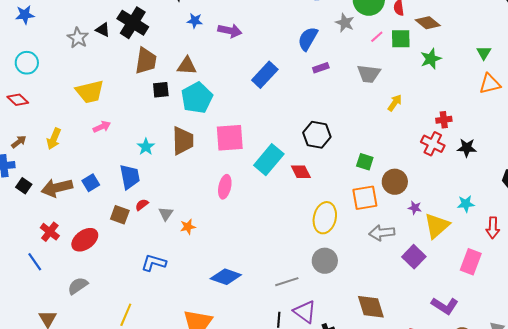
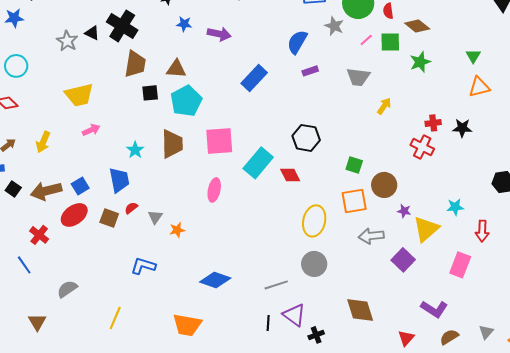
black star: (467, 148) -> (462, 128), moved
red ellipse: (85, 240) -> (74, 215), moved

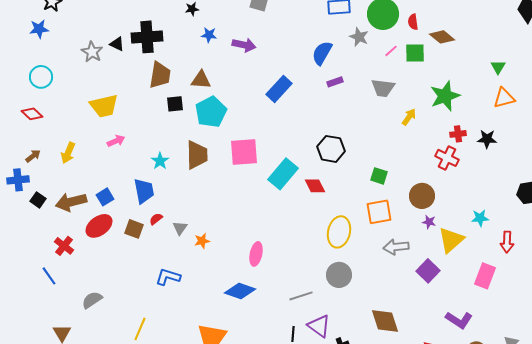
black cross: (122, 26) -> (147, 37), turned -36
green star: (420, 62) -> (445, 96), moved, size x1.4
brown circle: (384, 185) -> (422, 196), moved
pink ellipse: (214, 190) -> (256, 254), moved

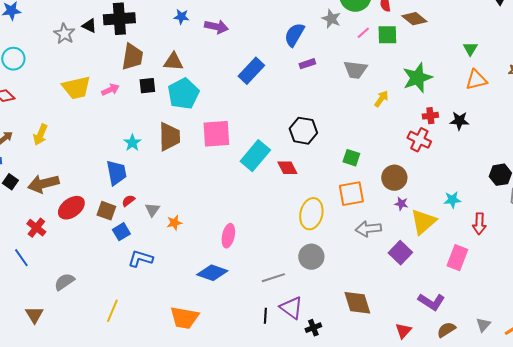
pink arrow: (116, 141) -> (110, 90), moved
blue square: (105, 197) -> (121, 232), moved

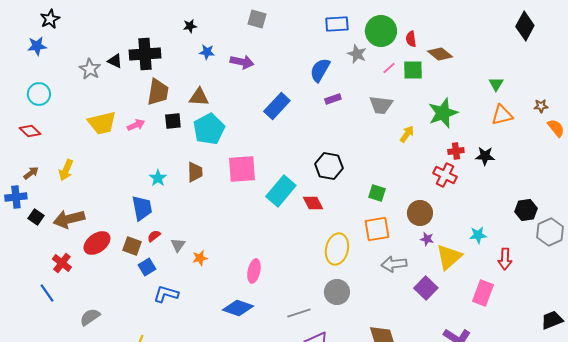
brown trapezoid: (169, 137) -> (195, 172), size x0.7

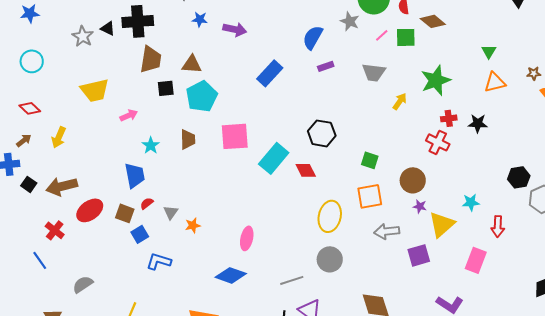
pink arrow: (136, 125) -> (129, 115), moved
red diamond: (30, 131) -> (30, 108), moved
purple square: (426, 288) -> (419, 255), turned 30

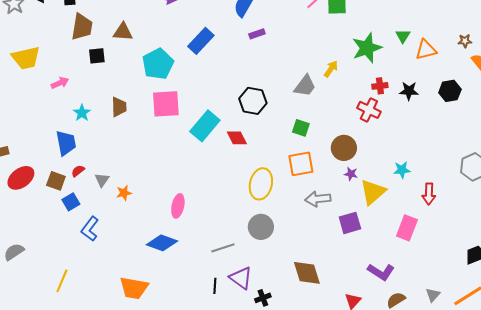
green triangle: (489, 51) -> (403, 36), moved
gray trapezoid: (374, 72) -> (305, 86), moved, turned -60
cyan pentagon: (202, 96) -> (158, 64), moved
black hexagon: (519, 177) -> (450, 91), moved
blue L-shape: (159, 261) -> (90, 229), turned -70

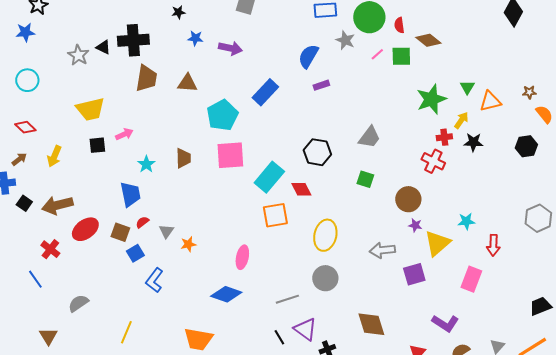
black square: (97, 56) -> (97, 145), moved
yellow arrow: (331, 69) -> (461, 120), moved
black hexagon: (450, 91) -> (526, 146), moved
orange square: (301, 164) -> (275, 215), moved
black line: (215, 286) -> (279, 337), turned -35

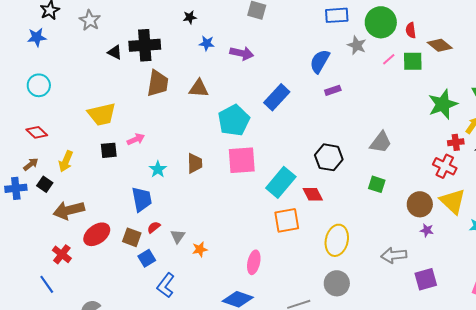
gray star: (78, 55) -> (90, 20), moved
black square: (24, 203) -> (45, 184), moved
yellow triangle: (437, 243) -> (453, 201), moved, turned -36

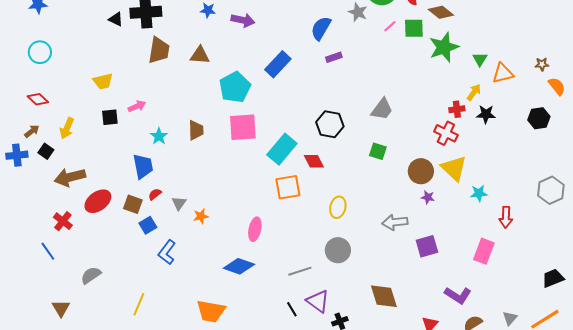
green star: (443, 104) -> (444, 47), moved
yellow trapezoid: (102, 114) -> (103, 81), size x0.7
yellow ellipse: (337, 240) -> (338, 207), size x0.7

